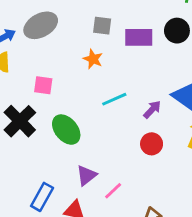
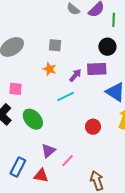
purple rectangle: (139, 37) -> (97, 69), moved
purple arrow: (152, 109) -> (75, 75), moved

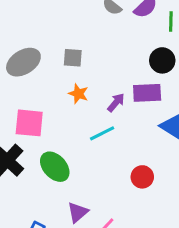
gray square: (55, 45) -> (73, 58), moved
pink square: (15, 89) -> (29, 123), size x1.5

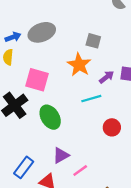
gray square: (73, 58) -> (93, 41), moved
orange star: (78, 94) -> (79, 65), size x1.5
red circle: (142, 177) -> (112, 127), moved

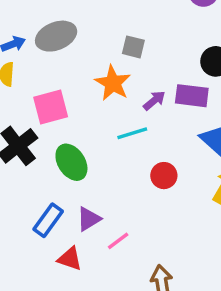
pink square: (37, 80) -> (51, 107), turned -30
blue rectangle: (24, 167) -> (48, 220), moved

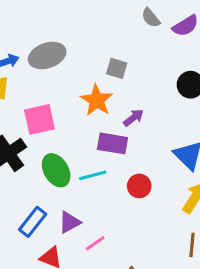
purple rectangle: (192, 96) -> (113, 143), moved
cyan line: (132, 133) -> (93, 175), moved

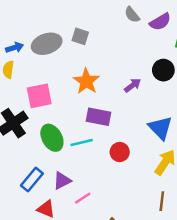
gray square: (117, 68) -> (80, 36), moved
purple arrow: (133, 118) -> (133, 85), moved

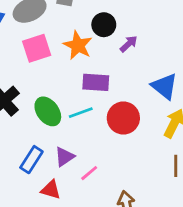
black circle: (163, 70) -> (104, 25), moved
pink square: (39, 96) -> (37, 48), moved
red circle: (120, 152) -> (123, 118), size x1.5

